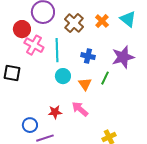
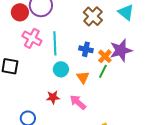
orange cross: (102, 21) -> (105, 56), moved
brown cross: (74, 23) -> (93, 16), moved
red circle: (22, 29) -> (20, 12), moved
red star: (55, 112) -> (53, 97), moved

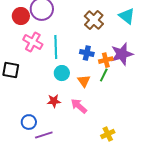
orange cross: (105, 56) -> (106, 60), turned 32

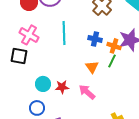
pink cross: (33, 42) -> (29, 35), moved
orange cross: (106, 60) -> (114, 46), turned 32
cyan circle: (62, 73) -> (43, 84), moved

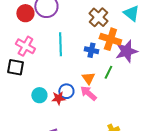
orange cross: (114, 46) -> (110, 39), moved, size x1.5
pink arrow: (87, 92) -> (88, 93), moved
blue circle: (37, 108) -> (66, 91), moved

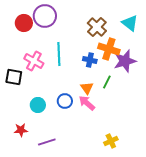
pink cross: (25, 46) -> (34, 61), moved
red star: (58, 98) -> (21, 130), moved

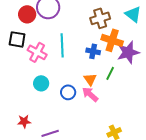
brown cross: (97, 27) -> (100, 18), turned 30
black square: (14, 77) -> (17, 39), moved
cyan circle: (38, 105) -> (41, 83), moved

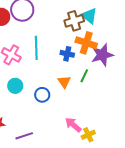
cyan triangle: (133, 14) -> (89, 16), moved
pink arrow: (90, 94) -> (73, 125), moved

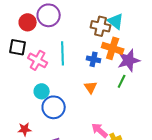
brown cross: (74, 21) -> (101, 26), turned 30
green line: (84, 76) -> (122, 81), moved
blue circle: (42, 95) -> (54, 107), moved, size x1.5

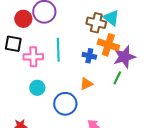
pink cross: (38, 60) -> (33, 57), turned -30
orange triangle: (91, 87) -> (86, 84), turned 40
blue circle: (54, 107) -> (65, 104), moved

